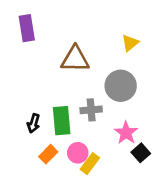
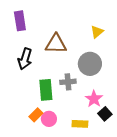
black arrow: (34, 123) -> (25, 59), moved, size x1.5
pink circle: (78, 153) -> (49, 119), moved
yellow rectangle: (90, 164) -> (80, 124), moved, turned 56

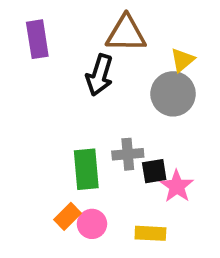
brown triangle: (56, 44) -> (126, 34), moved
black arrow: (25, 59) -> (100, 75), moved
gray circle: (90, 64) -> (173, 94), moved
black square: (105, 114) -> (154, 171), moved, turned 32

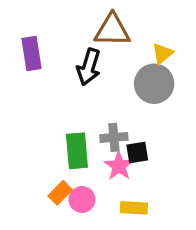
purple rectangle: (37, 39) -> (32, 54), moved
pink star: (177, 186) -> (119, 166), moved

